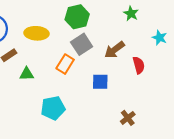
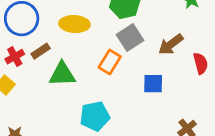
green triangle: (27, 74) -> (62, 74), size x1.5

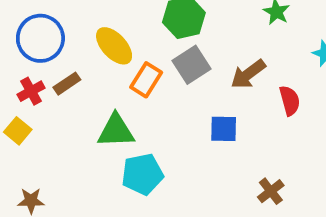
yellow ellipse: (74, 24) -> (114, 46), turned 44
orange rectangle: (110, 62) -> (146, 80), moved
green triangle: (62, 74) -> (116, 131), moved

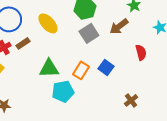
brown arrow: (248, 74) -> (119, 26), moved
orange rectangle: (146, 80) -> (81, 70), moved
blue square: (224, 129) -> (106, 67), turned 35

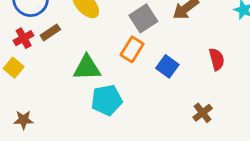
red semicircle: (141, 52) -> (217, 59), moved
orange rectangle: (81, 70) -> (132, 49), moved

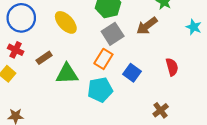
brown rectangle: (50, 32) -> (44, 58), moved
red cross: (24, 38) -> (16, 50), turned -35
cyan pentagon: (107, 100) -> (100, 90), moved

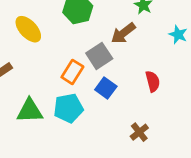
gray square: (113, 34) -> (99, 56), moved
green triangle: (67, 74) -> (30, 111), moved

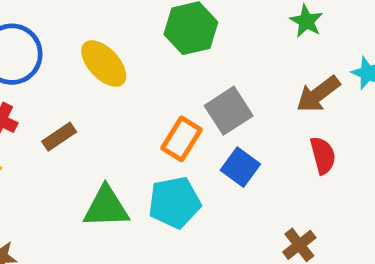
brown arrow: (123, 33) -> (318, 94), moved

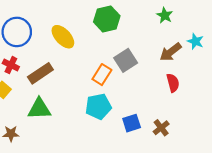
brown rectangle: (59, 137) -> (40, 73), size x1.5
blue square: (240, 167) -> (132, 123), moved, turned 36
green triangle: (106, 207) -> (39, 109), moved

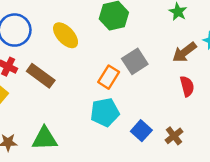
brown rectangle: (40, 73) -> (41, 76), turned 70
green triangle: (39, 109) -> (45, 138), moved
blue square: (132, 123) -> (141, 131), turned -30

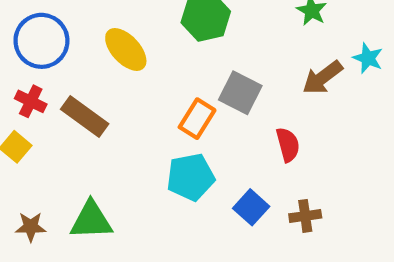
gray square: (135, 61) -> (240, 93), turned -30
red semicircle: (187, 86) -> (288, 145), moved
brown cross: (174, 136) -> (305, 216), turned 30

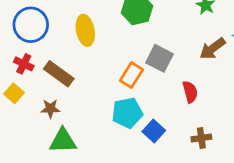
yellow ellipse: (126, 49) -> (85, 30), turned 32
blue square: (251, 207) -> (154, 131), moved
brown star: (31, 227) -> (50, 109), moved

